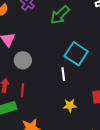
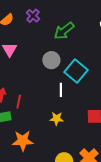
gray circle: (23, 60) -> (51, 60), moved
yellow star: (70, 105) -> (57, 119), moved

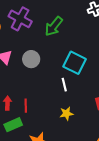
purple cross: (33, 16) -> (20, 19), size x1.6
gray circle: (51, 60) -> (31, 59), moved

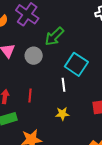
green arrow: (54, 26) -> (54, 36), moved
red line: (26, 106) -> (30, 96), moved

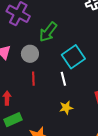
cyan square: (76, 64) -> (73, 57), turned 30
red line: (30, 96) -> (33, 79), moved

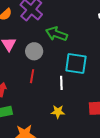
green arrow: (48, 32) -> (56, 34), turned 60
cyan square: (73, 57) -> (76, 64), turned 30

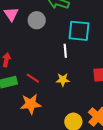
red line: (32, 76) -> (33, 78), moved, turned -64

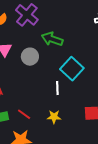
cyan square: (79, 31) -> (72, 69), turned 35

